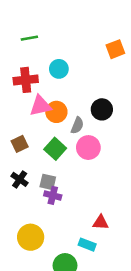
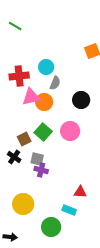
green line: (29, 38) -> (15, 26), moved, turned 40
gray semicircle: (77, 125) -> (55, 83), moved
brown square: (20, 144) -> (24, 139), moved

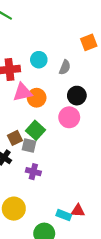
gray semicircle: (55, 83) -> (65, 67), moved
pink circle: (70, 131) -> (69, 117), moved
gray square: (37, 159) -> (29, 146), moved
red triangle: (80, 192) -> (78, 211), moved

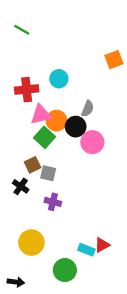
gray semicircle: (65, 67) -> (88, 109), moved
black circle: (77, 96) -> (76, 127), moved
green square: (36, 130) -> (45, 137), moved
red triangle: (78, 211) -> (102, 245), turned -32

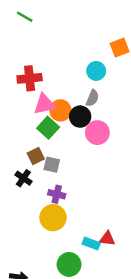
cyan circle: (59, 79) -> (96, 71), moved
yellow circle: (31, 243) -> (53, 218), moved
red triangle: (102, 245) -> (107, 239), turned 35

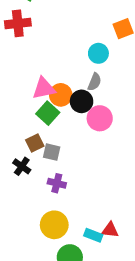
red cross: (30, 78) -> (18, 23), moved
yellow circle: (53, 218) -> (54, 225), moved

